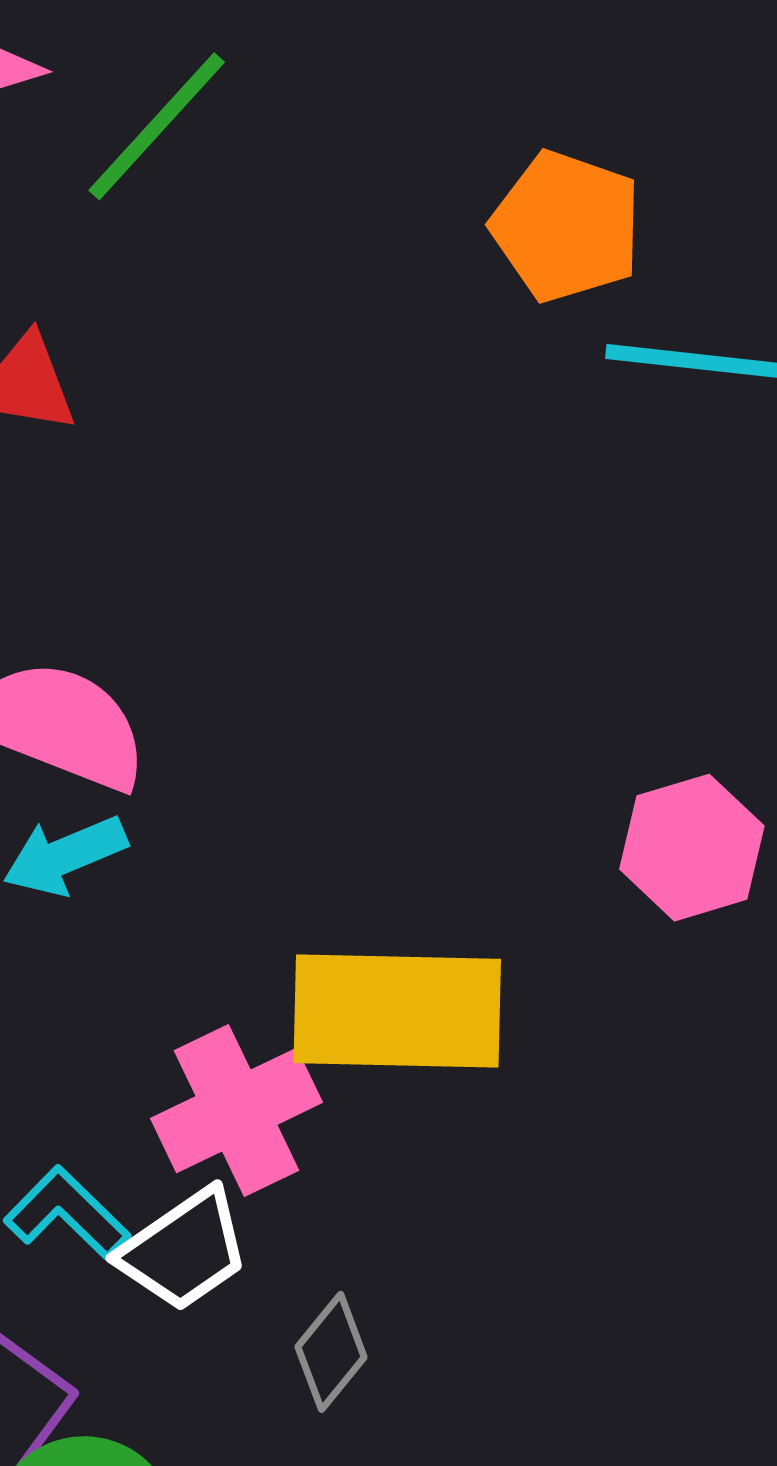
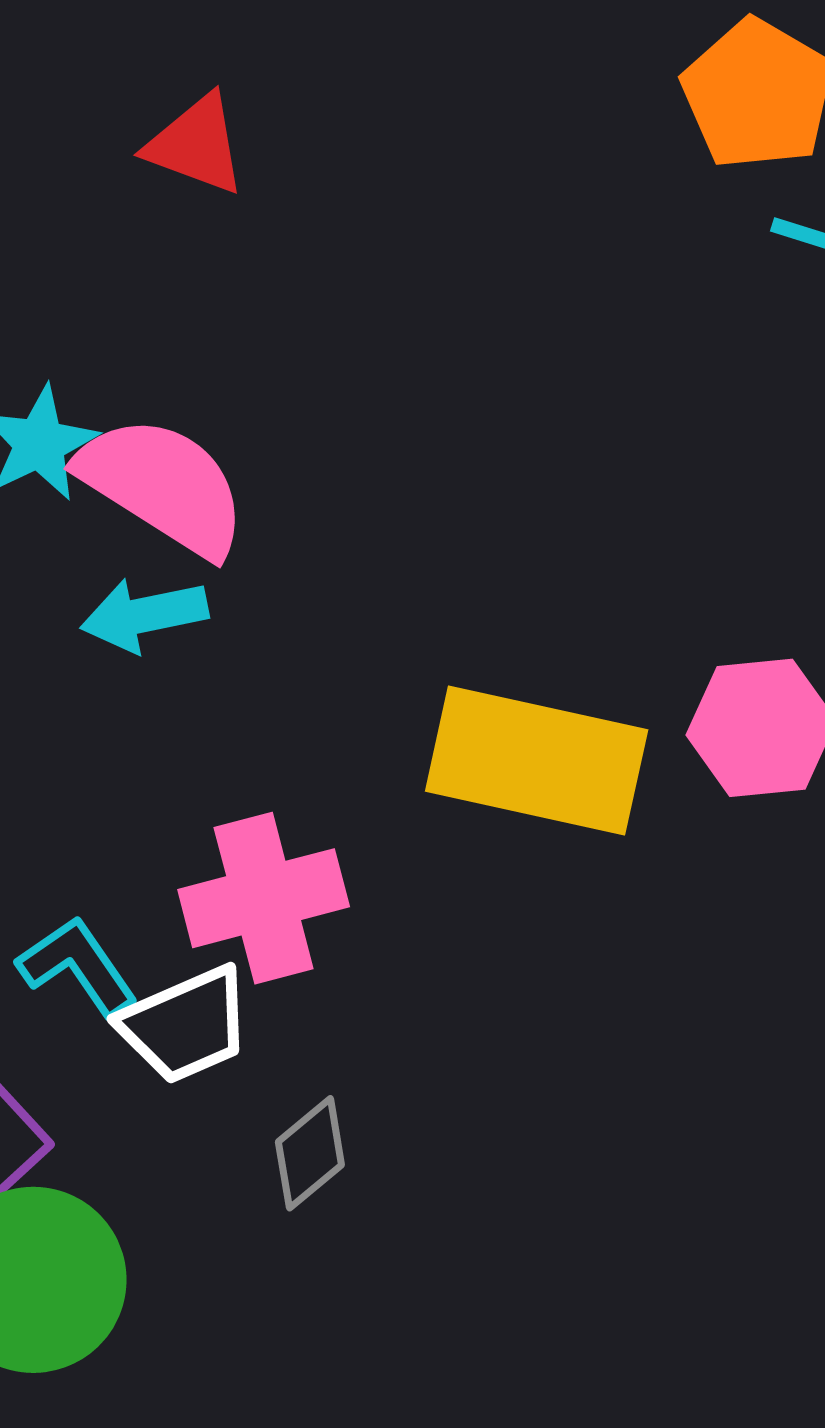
yellow rectangle: (397, 1011) -> (537, 760), moved

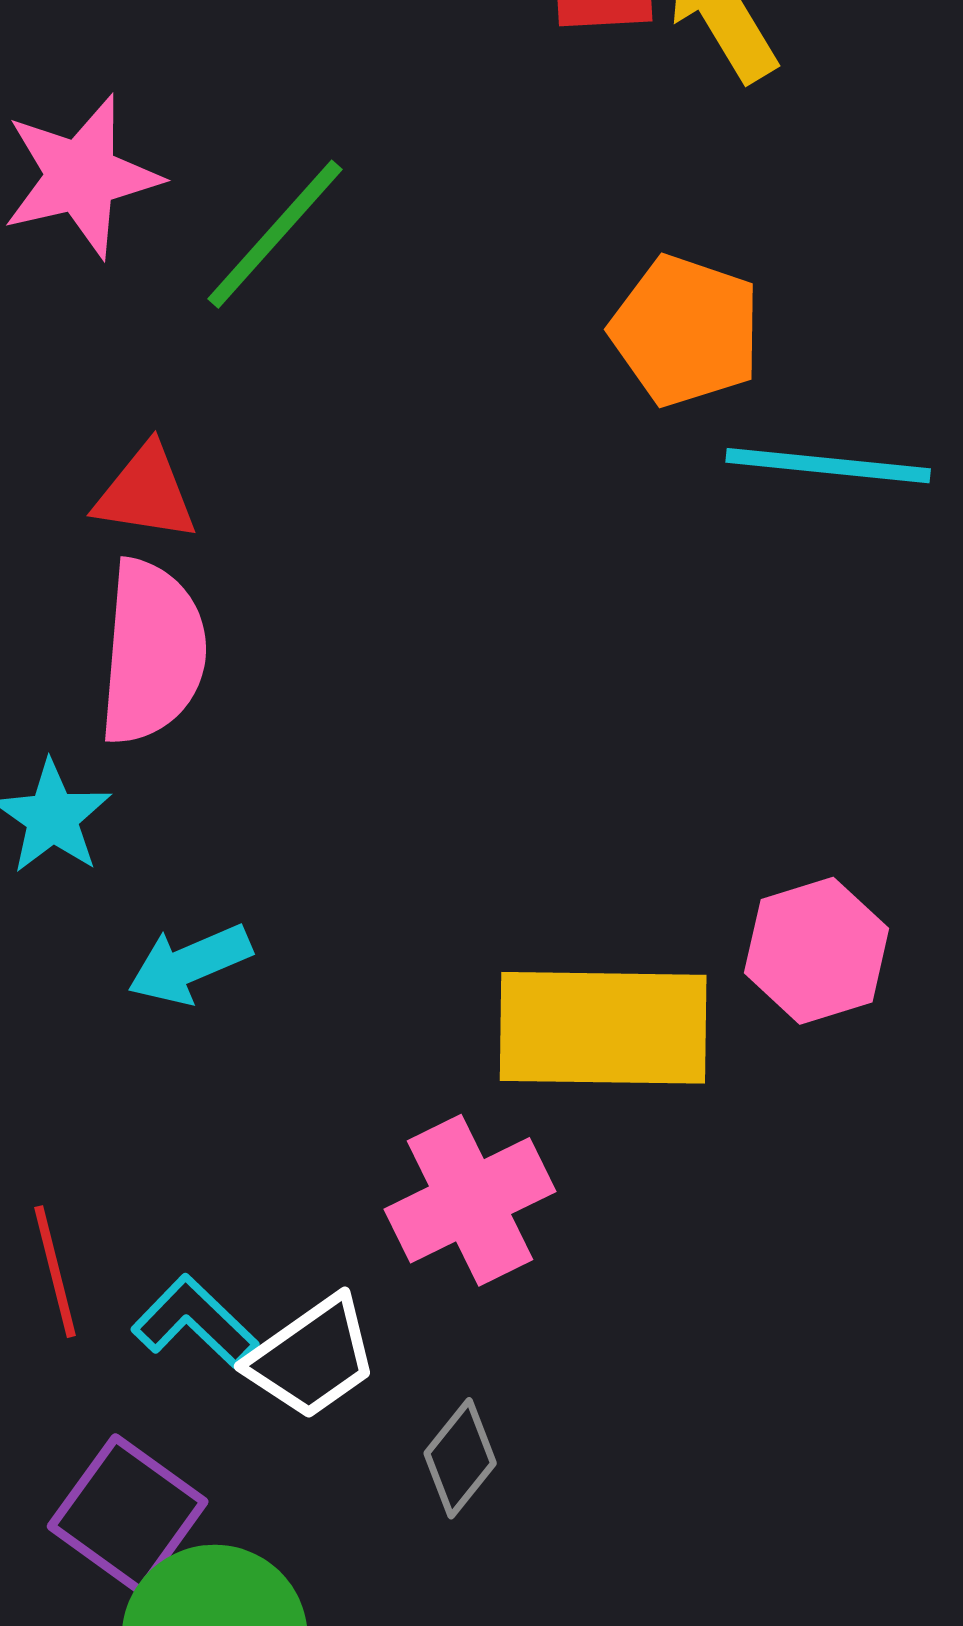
pink semicircle: (163, 486) -> (152, 652), moved, turned 74
pink cross: (264, 898) -> (470, 1200), moved

